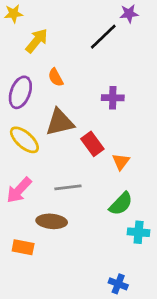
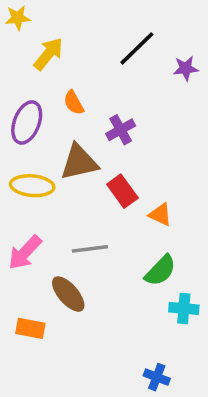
purple star: (129, 14) -> (186, 68), moved
purple cross: (113, 98) -> (121, 130), moved, turned -30
yellow ellipse: (24, 140) -> (32, 186), turned -36
orange triangle: (121, 162) -> (160, 215), turned -42
brown ellipse: (52, 221) -> (68, 294), turned 44

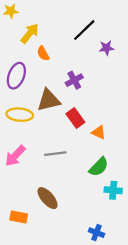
purple star: (186, 68) -> (107, 48), moved
orange semicircle: (74, 103) -> (43, 53), moved
brown ellipse: (68, 294) -> (48, 198), moved
orange rectangle: (30, 328) -> (19, 217), moved

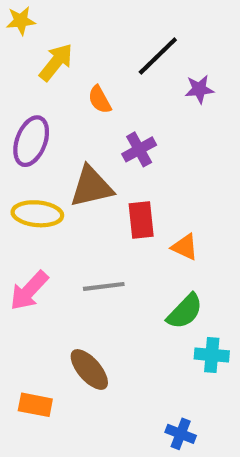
orange semicircle: (43, 53) -> (100, 100), moved
red rectangle: (75, 118) -> (141, 220), turned 30

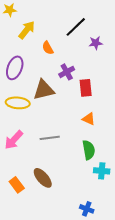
red rectangle: (141, 220) -> (86, 88), moved
green semicircle: (185, 311) -> (89, 150), turned -54
orange rectangle: (35, 405) -> (17, 185), moved, turned 42

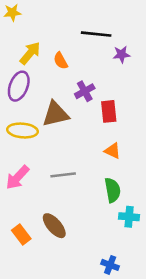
black line: (76, 27) -> (96, 34), turned 50
yellow arrow: (27, 30) -> (30, 53), moved

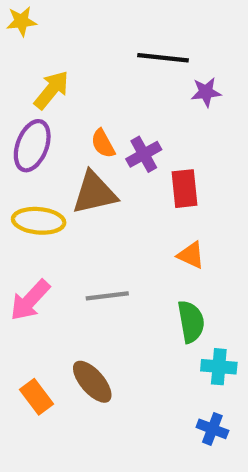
orange semicircle: (61, 61) -> (103, 144), moved
blue cross: (110, 265) -> (212, 429), moved

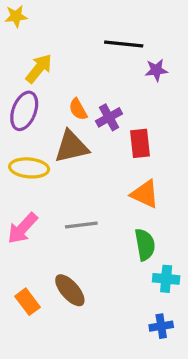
orange triangle: (191, 255) -> (145, 194), size x1.4
blue cross: (212, 429) -> (161, 326), turned -30

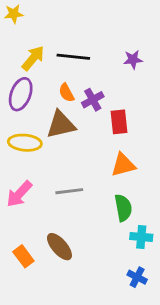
black line: (124, 44) -> (73, 57), moved
orange triangle: (145, 194) -> (123, 165), turned -40
blue cross: (161, 326) -> (137, 277), turned 36

